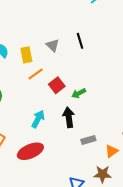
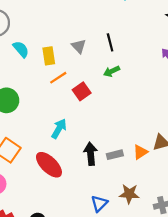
green arrow: (79, 93) -> (112, 71), moved
black arrow: (69, 117) -> (91, 154), moved
red ellipse: (30, 151) -> (49, 165), turned 65
orange triangle: (112, 151) -> (140, 152), moved

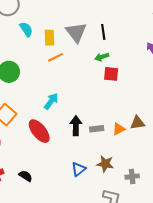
gray triangle: (79, 46) -> (76, 32), size x1.6
red square: (82, 91) -> (111, 74), moved, turned 35

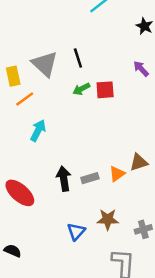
red square: (111, 74) -> (105, 90), moved
cyan arrow: (51, 101) -> (38, 131), moved

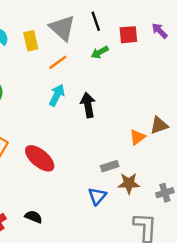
red square: (105, 90) -> (128, 35), moved
orange line: (25, 99) -> (58, 62), moved
gray rectangle: (90, 178) -> (110, 166), moved
black arrow: (64, 179) -> (88, 105), moved

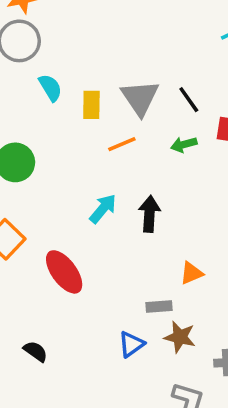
black line: (96, 21) -> (189, 100), turned -30
cyan arrow: (57, 95) -> (103, 209), moved
orange triangle: (137, 137) -> (191, 273), moved

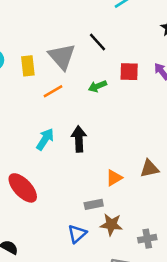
black line: (189, 100) -> (98, 42), moved

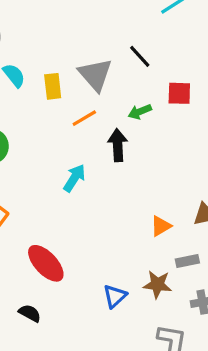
black arrow: (79, 139) -> (118, 145), moved
red ellipse: (23, 188) -> (46, 263), moved
gray rectangle: (94, 204) -> (187, 261), moved

